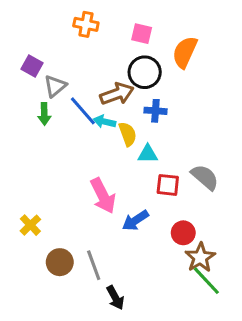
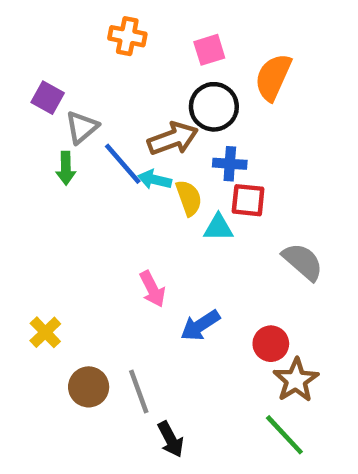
pink square: (142, 34) -> (209, 50), turned -30
red square: (168, 185) -> (248, 200), moved
pink arrow: (103, 196) -> (152, 289), size x0.7
green line: (206, 281) -> (284, 435), moved

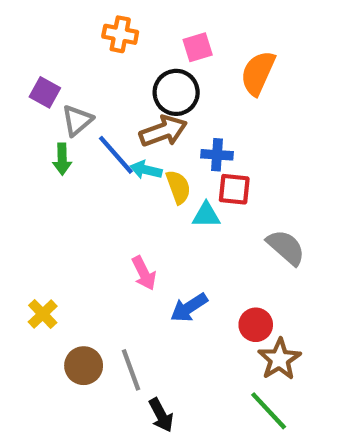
black circle: (214, 107) -> (176, 92), moved

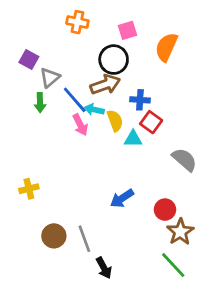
red square: (234, 189) -> (151, 122), turned 30
pink arrow: (144, 273) -> (80, 125), moved
yellow cross: (43, 314) -> (29, 189), moved, turned 30

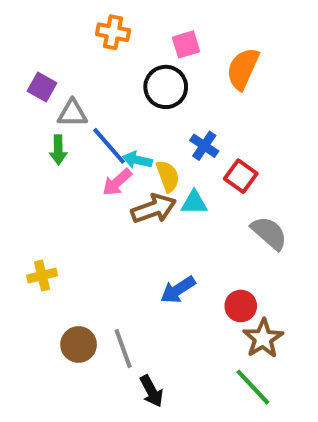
gray triangle: (50, 78) -> (72, 113), turned 40
brown arrow: (105, 85) -> (154, 209), moved
blue cross: (140, 100) -> (204, 146), turned 30
red square: (151, 122) -> (241, 176), moved
pink arrow: (80, 125) -> (117, 182), turned 75

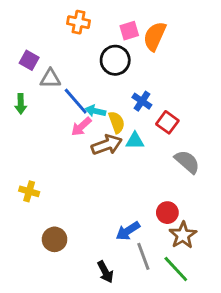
orange semicircle: (243, 69) -> (155, 36), moved
green arrow: (58, 150) -> (21, 104), moved
yellow cross: (42, 276) -> (29, 191), turned 30
blue arrow: (178, 290) -> (128, 231), moved
gray line: (123, 349) -> (143, 256), moved

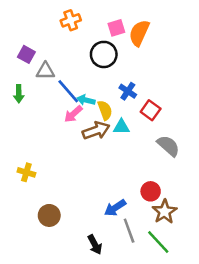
orange cross: (78, 22) -> (71, 20), turned -30

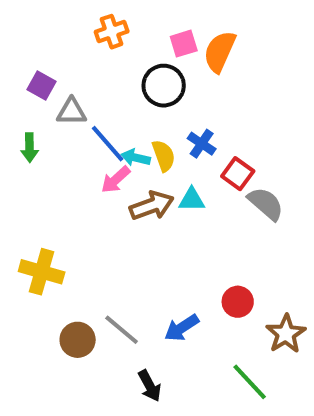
yellow semicircle: (105, 110) -> (164, 156), moved
gray semicircle: (168, 146) -> (266, 204), moved
yellow cross: (26, 172) -> (42, 272), size x1.5
brown star: (165, 212) -> (286, 334), moved
gray line: (129, 231) -> (122, 330), moved, turned -30

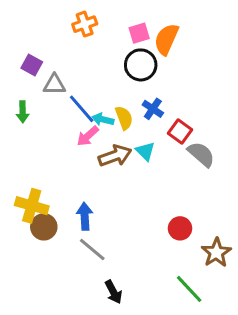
black circle: (164, 86) -> (141, 65), moved
cyan triangle: (192, 200) -> (145, 151), turned 45
blue arrow: (182, 328) -> (85, 216), moved, turned 120
brown circle: (78, 340) -> (44, 227), moved

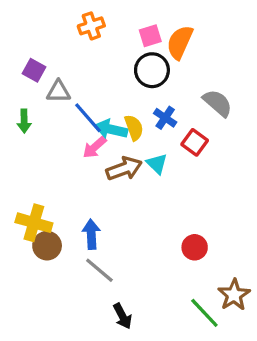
cyan arrow: (103, 119) -> (111, 129), size x1.4
gray semicircle: (201, 154) -> (218, 103), moved
brown star: (216, 253) -> (234, 295), moved

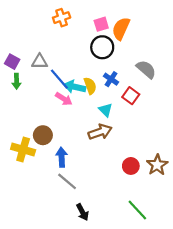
purple square: (34, 70) -> (12, 62), moved
pink arrow: (95, 147) -> (64, 99), turned -105
brown arrow: (124, 169) -> (100, 132), moved
brown circle: (47, 246) -> (43, 135), moved
brown star: (234, 295) -> (157, 165), moved

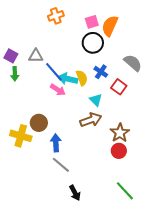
brown star: (157, 165) -> (120, 133), moved

